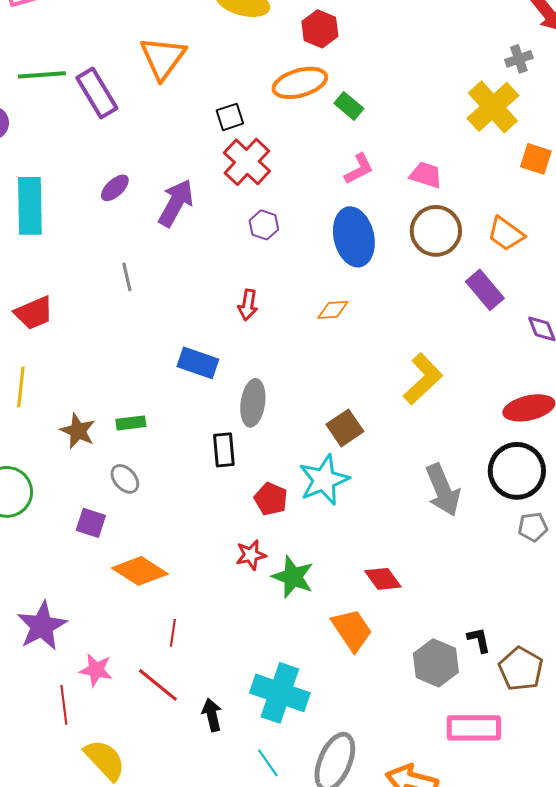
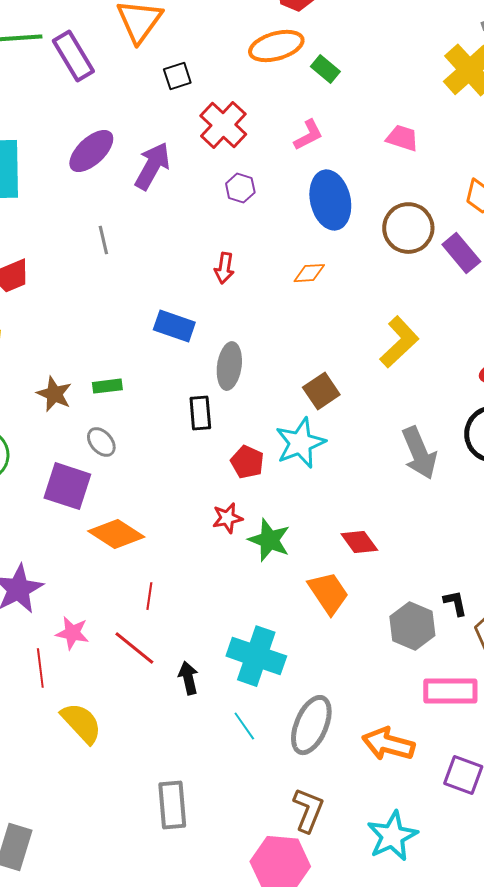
black square: (230, 117) -> (177, 76), moved
pink L-shape: (359, 169) -> (308, 135), moved
purple ellipse: (115, 188) -> (91, 151), size x1.6
brown circle: (436, 231) -> (408, 228), moved
purple square: (91, 523) -> (67, 486), size x1.6

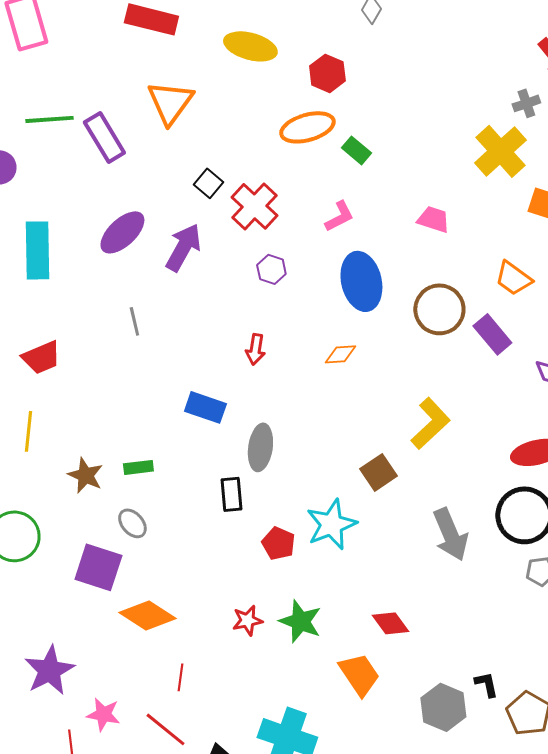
black square: (177, 76) -> (208, 183), moved, turned -32
brown square: (321, 391) -> (378, 472), moved
red star: (227, 518) -> (247, 620), moved

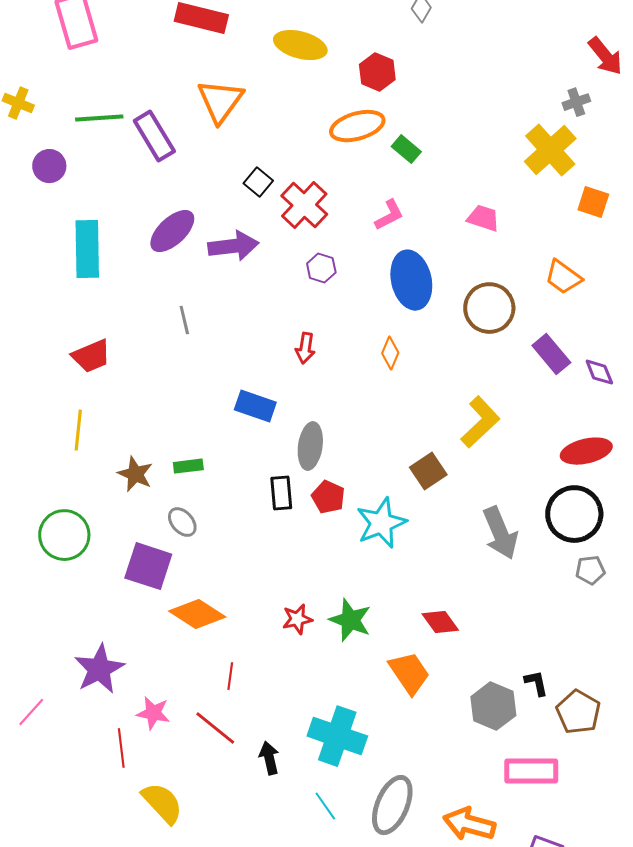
purple arrow: (183, 247) -> (233, 246), turned 54
purple rectangle: (492, 334) -> (551, 354), moved
orange diamond: (340, 354) -> (390, 353), turned -64
red pentagon: (278, 543) -> (328, 497), moved

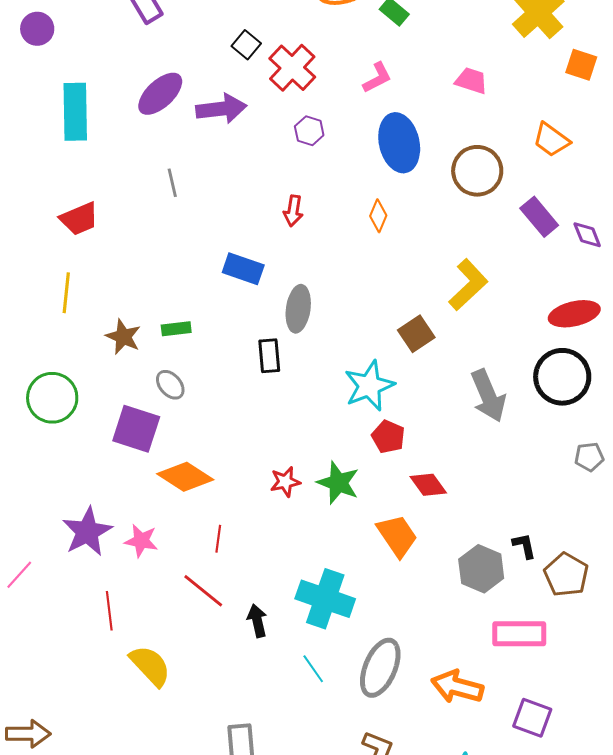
red pentagon: (328, 497) -> (388, 437), moved
gray pentagon: (590, 570) -> (589, 457), moved
pink star: (153, 713) -> (141, 541), moved

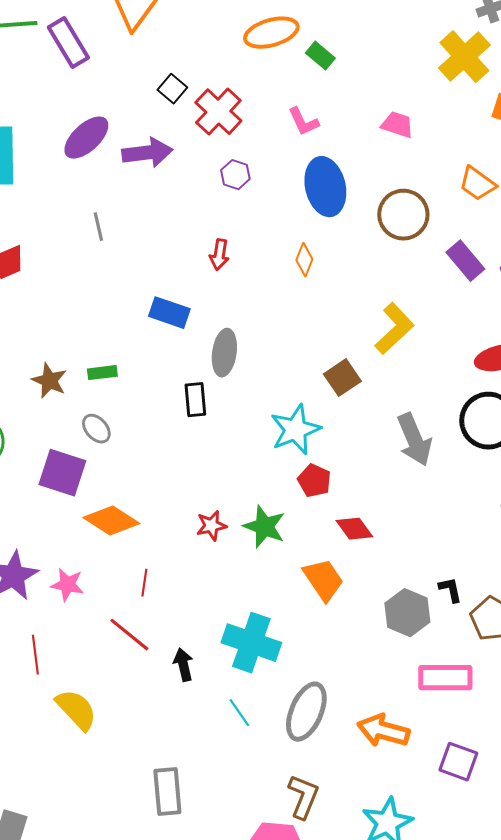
pink L-shape: (377, 78) -> (303, 122), turned 92

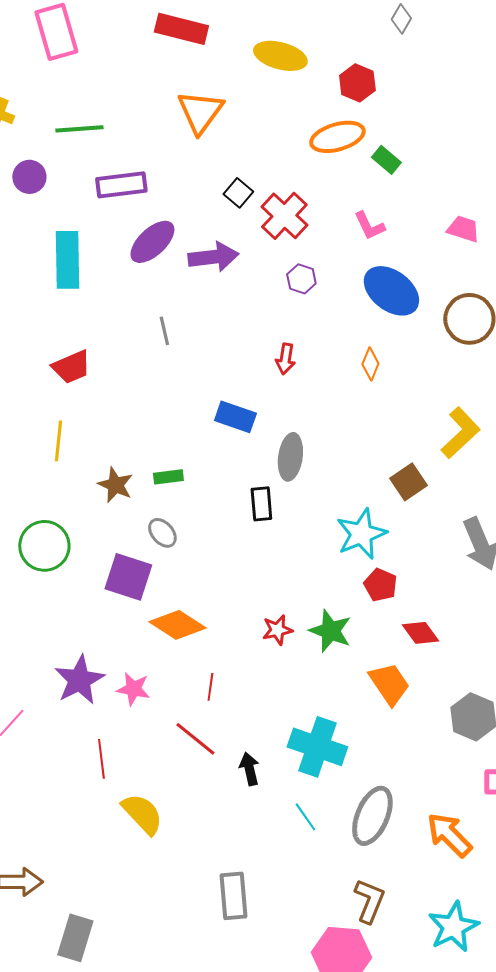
purple rectangle: (68, 43) -> (121, 185), moved, turned -66
blue ellipse: (325, 187) -> (391, 291), turned -40
orange arrow: (383, 731) -> (449, 835), turned 30

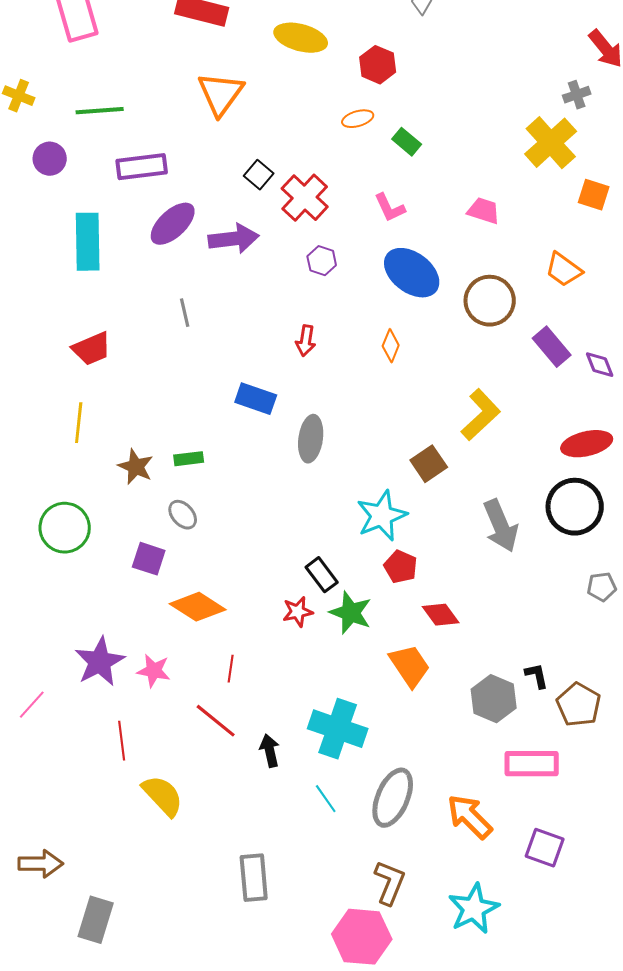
orange ellipse: (337, 137) -> (358, 119), size x0.6
black rectangle: (261, 504) -> (322, 575), moved, turned -32
purple square: (128, 577) -> (149, 559), size x0.7

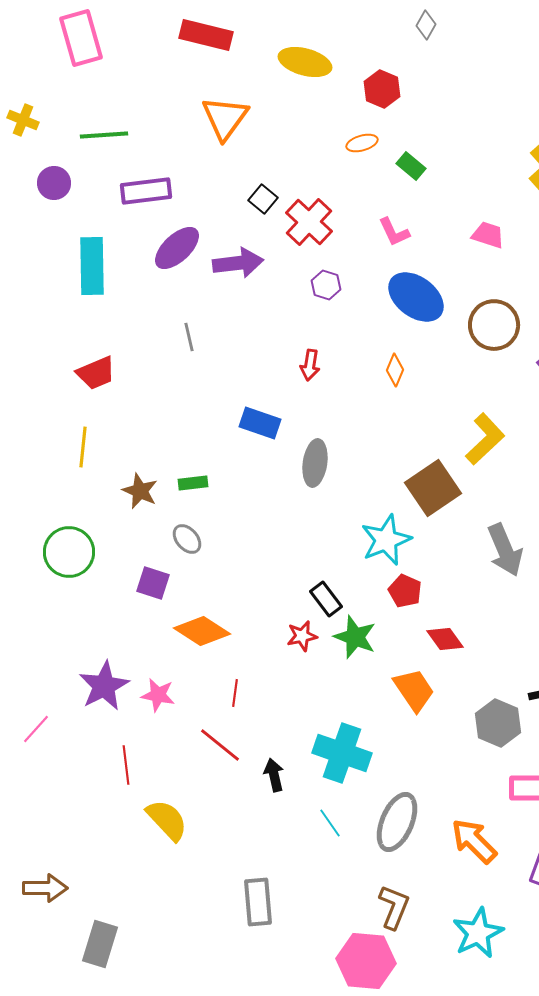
brown square: (429, 464) -> (433, 488), size x1.5

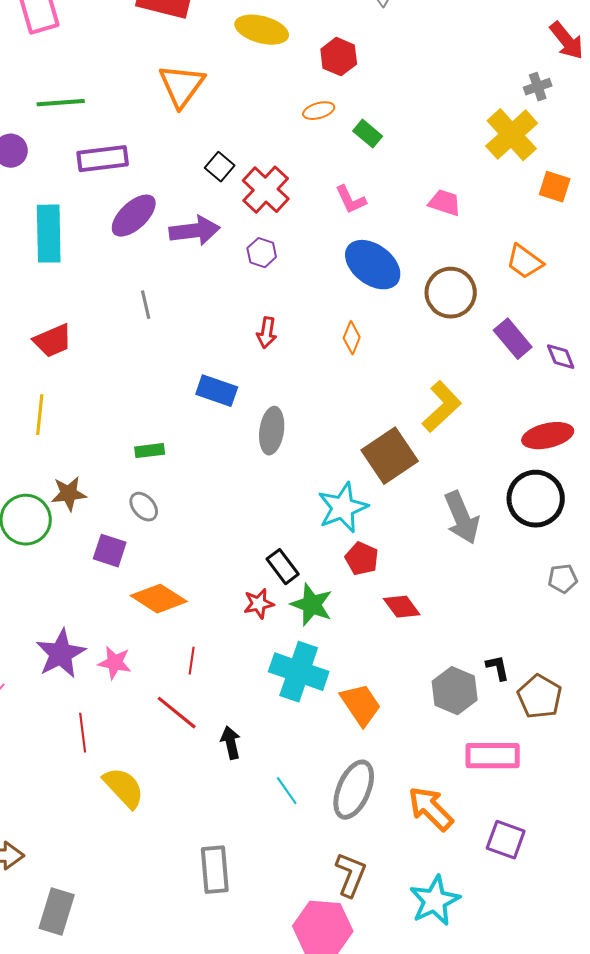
purple hexagon: (326, 285) -> (262, 253), moved
brown star: (140, 491) -> (69, 494), moved, turned -30
orange trapezoid: (414, 690) -> (361, 705), moved
cyan cross: (342, 753) -> (299, 672), moved

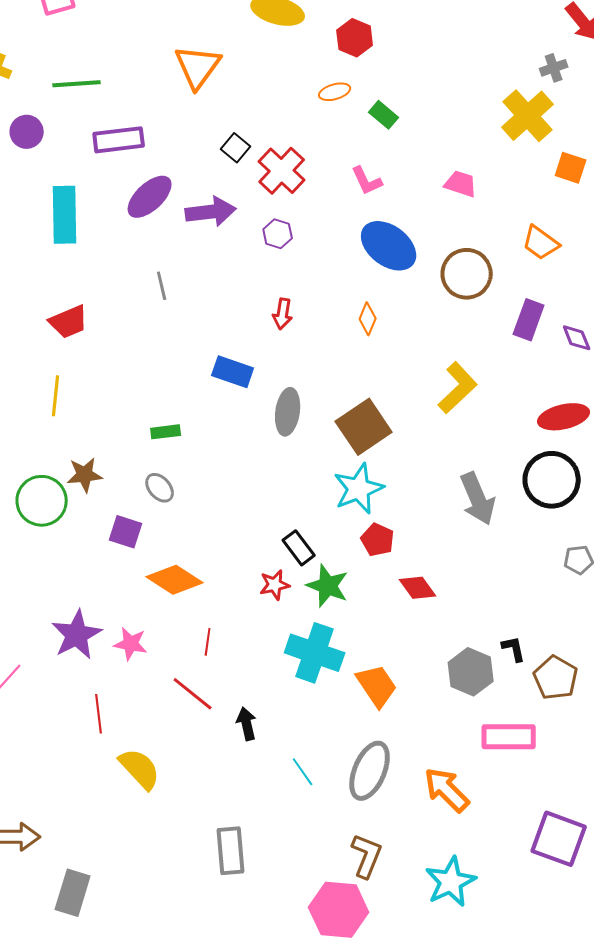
purple rectangle: (513, 339) -> (529, 320), turned 60
brown square: (390, 456) -> (364, 427), moved
purple square: (506, 840) -> (559, 839), moved, size x1.4

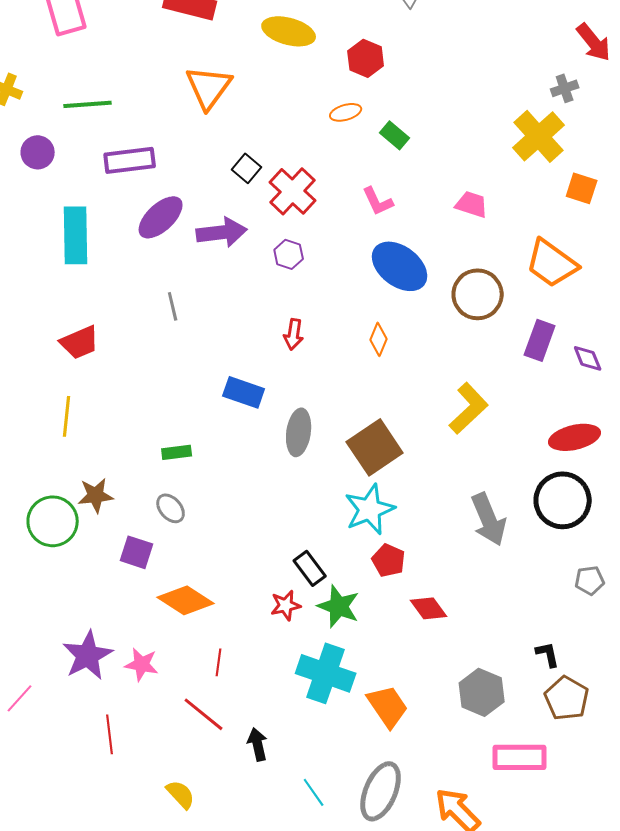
orange trapezoid: (541, 243) -> (552, 263), size x1.4
black L-shape: (514, 649) -> (548, 654), moved
yellow semicircle: (140, 769) -> (181, 794), moved, size x0.7

